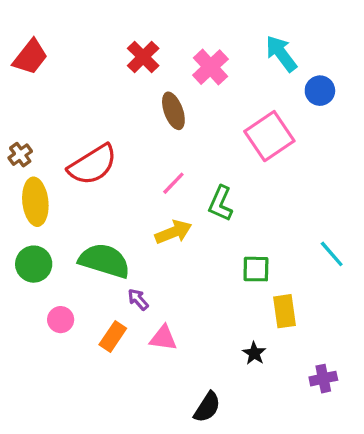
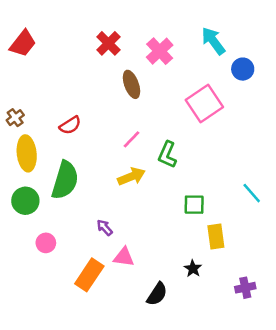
red semicircle: (93, 165) -> (70, 125), size x0.6
green semicircle: (104, 261) -> (65, 180), moved, turned 90
orange rectangle: (113, 336) -> (89, 275), moved, size x1.4
black semicircle: (207, 407) -> (157, 294), moved

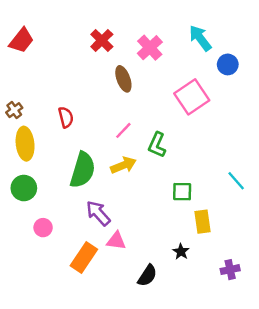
red semicircle: (70, 125) -> (66, 117), turned -72
green semicircle: (65, 180) -> (83, 170), moved
purple arrow: (105, 228) -> (98, 213), size x1.6

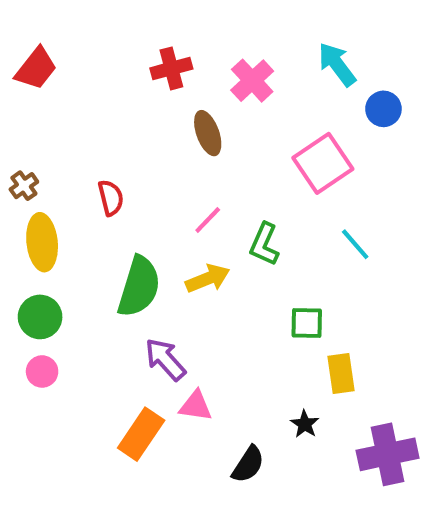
red cross: (102, 40) -> (171, 68), turned 30
cyan line: (236, 181) -> (355, 244), moved
pink circle: (43, 228) -> (42, 371), moved
purple cross: (230, 270) -> (388, 454), size x1.8

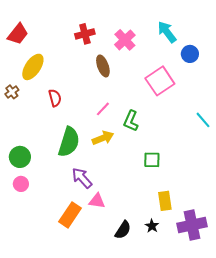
yellow ellipse: (42, 242) -> (33, 67), moved, turned 40
cyan line: (355, 244) -> (203, 120), moved
yellow rectangle: (341, 374) -> (165, 201), moved
black star: (305, 424) -> (152, 226), moved

